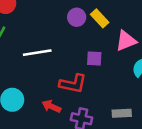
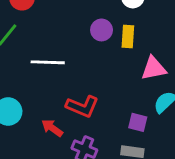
yellow rectangle: (100, 18) -> (128, 36), turned 36
purple square: (94, 59) -> (138, 122), moved

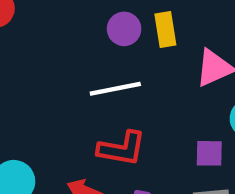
white line: (48, 62) -> (115, 89), moved

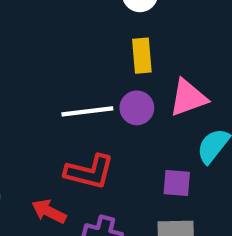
purple circle: (124, 29) -> (137, 108), moved

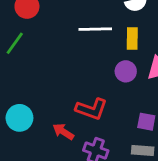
white line: (87, 111) -> (95, 29), moved

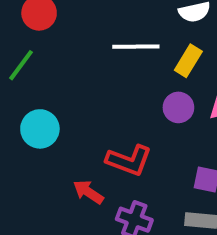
yellow rectangle: (132, 38) -> (188, 61), turned 30
cyan circle: (19, 118) -> (40, 129), moved

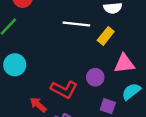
purple circle: (178, 107) -> (95, 77), moved

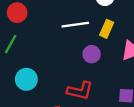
purple circle: (95, 77) -> (92, 54), moved

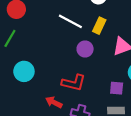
white line: (75, 25) -> (70, 21), turned 35

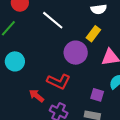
white line: (70, 21) -> (53, 20), moved
purple circle: (85, 49) -> (76, 53), size x1.5

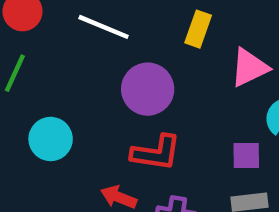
purple circle: (76, 53) -> (148, 89), moved

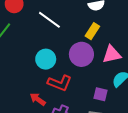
purple circle: (148, 89) -> (81, 54), moved
cyan circle: (51, 139) -> (46, 59), moved

